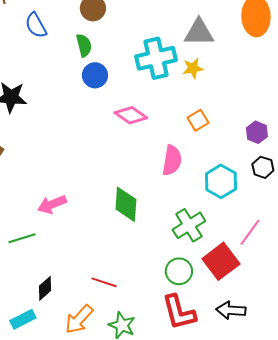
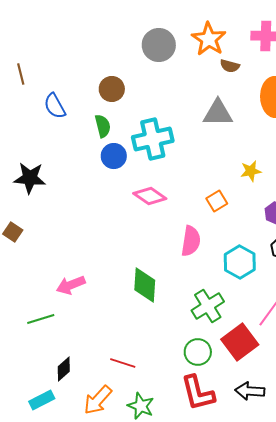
cyan cross: (156, 58) -> (153, 139), moved
yellow star: (193, 68) -> (251, 171), moved

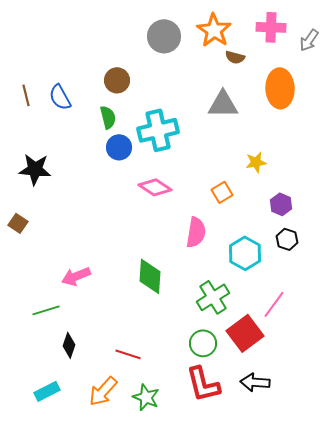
brown line: (21, 74) -> (26, 95), moved
black diamond: (64, 369) -> (69, 345), moved, turned -30

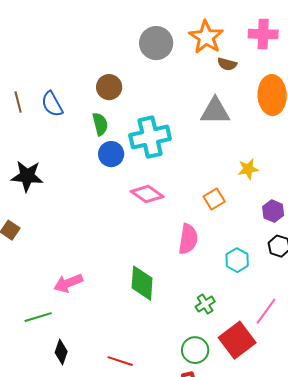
cyan hexagon: (245, 253) -> (237, 260), size x0.7
green cross: (213, 297) -> (205, 304), size x0.6

